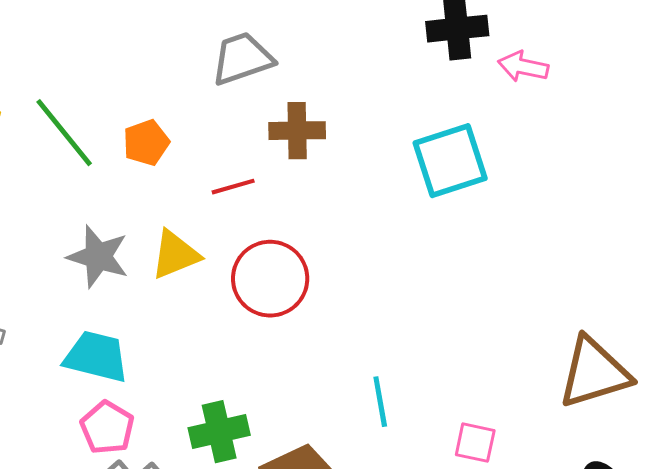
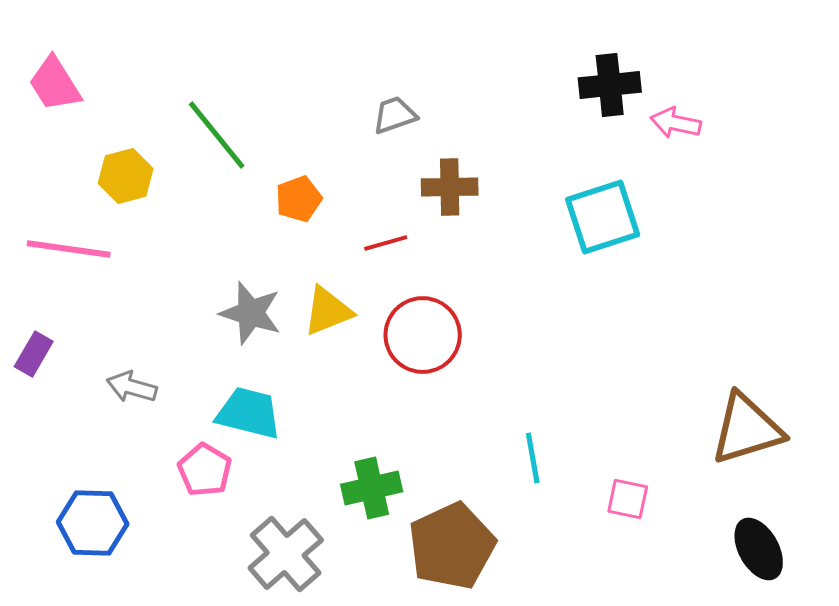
gray trapezoid: (242, 59) -> (395, 115), size x0.7
green line: (64, 133) -> (217, 135), moved
pink pentagon: (107, 428) -> (205, 470), moved

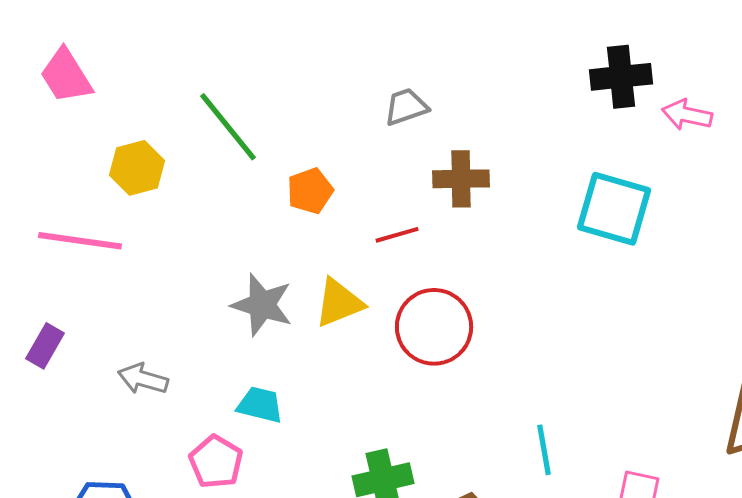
cyan square: (603, 217) -> (614, 209), turned 34
cyan trapezoid: (249, 413) -> (260, 405), size x0.7

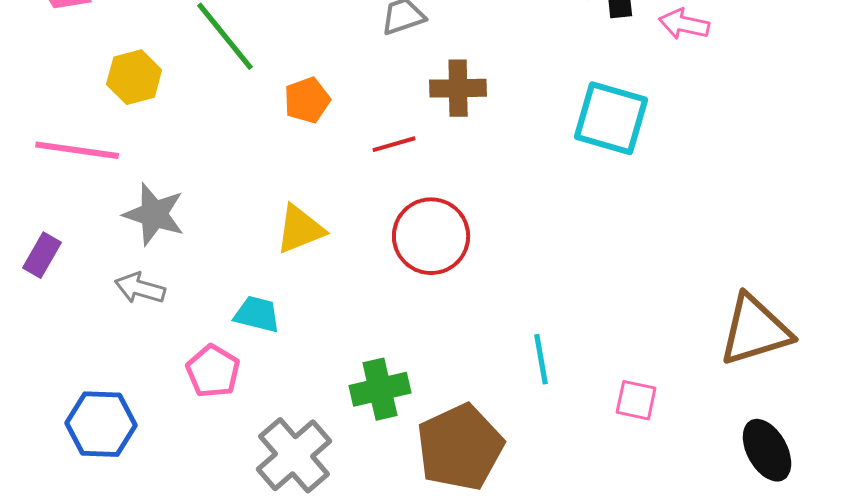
yellow triangle: (339, 303) -> (300, 229), moved
gray star: (262, 305) -> (154, 214), moved

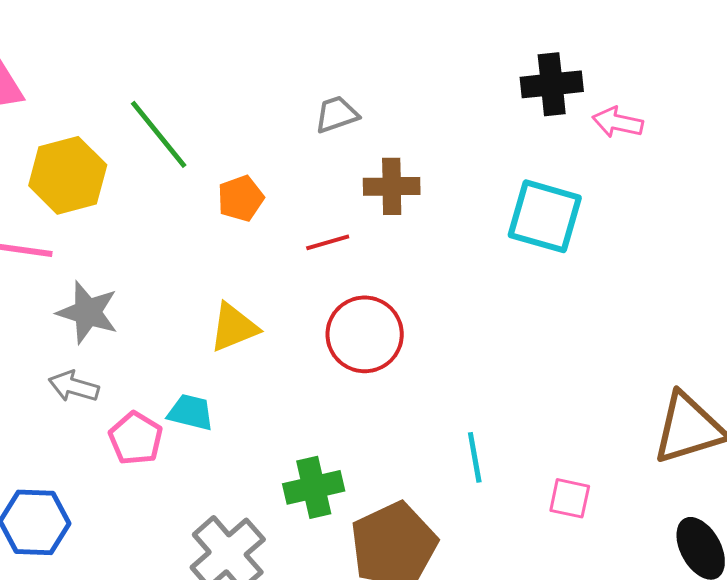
yellow hexagon: (134, 77) -> (68, 175), size x1.4
pink pentagon: (213, 371) -> (136, 438), moved

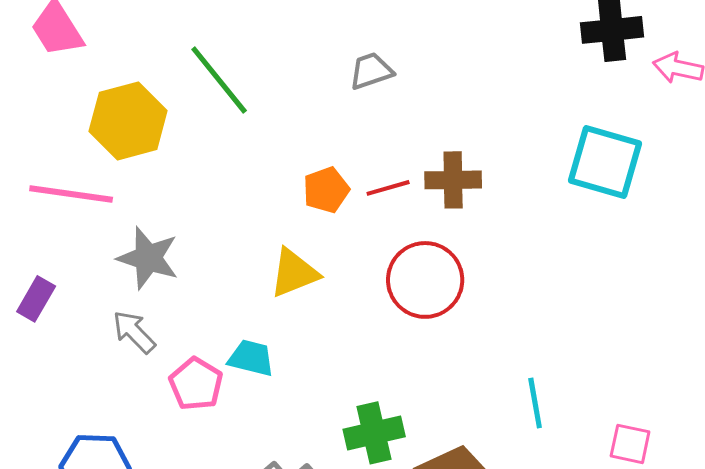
gray trapezoid: (337, 114) -> (371, 71), moved
brown cross: (392, 186) -> (453, 180), moved
orange pentagon: (241, 198) -> (326, 190), moved
gray arrow: (74, 386) -> (134, 332), turned 30

